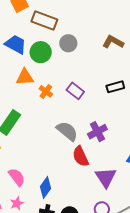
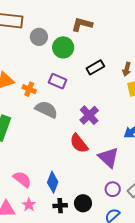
green circle: (41, 52) -> (63, 47), moved
gray semicircle: (67, 131) -> (46, 109), moved

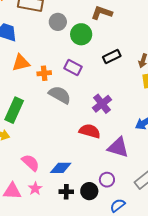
orange cross: (29, 89) -> (44, 73), turned -32
red semicircle: (79, 143) -> (90, 131), turned 140
purple triangle: (108, 157) -> (118, 147), turned -30
blue diamond: (53, 182) -> (61, 168), turned 65
purple circle: (113, 189) -> (107, 180), moved

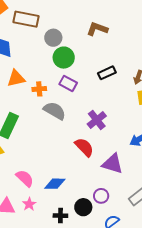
green circle: (81, 34) -> (64, 58), moved
red semicircle: (90, 131) -> (84, 147), turned 30
black cross: (66, 192) -> (60, 216), moved

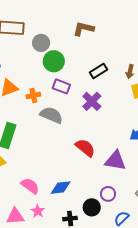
purple cross: (97, 120) -> (92, 101), moved

